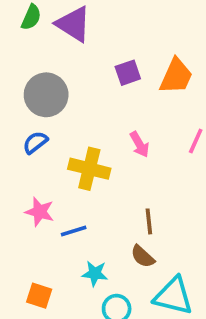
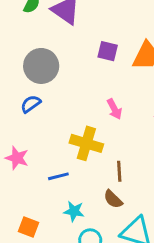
purple square: (128, 73) -> (108, 51), turned 30
yellow cross: (89, 169) -> (86, 143), moved
pink star: (40, 212) -> (17, 158), moved

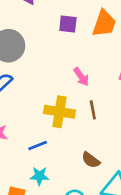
brown line: (119, 171) -> (93, 110), moved
cyan star: (74, 211) -> (39, 176), moved

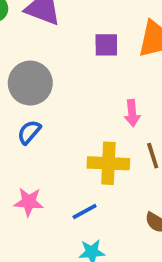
pink arrow: (81, 77) -> (132, 113), turned 36

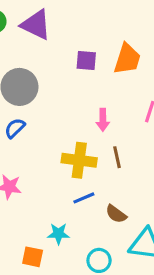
blue line: (85, 212) -> (84, 198), moved

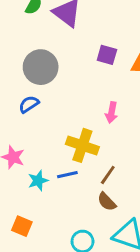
brown line: (117, 157) -> (108, 175), moved, turned 36
blue line: (84, 198) -> (67, 175), moved
cyan star: (58, 234) -> (38, 181), moved, turned -30

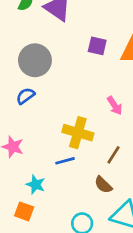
pink arrow: (111, 113) -> (115, 106), moved, turned -42
brown line: (108, 175) -> (114, 155), moved
cyan star: (38, 181) -> (36, 184), moved, turned -30

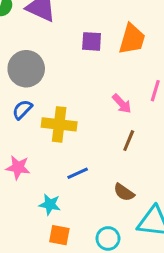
yellow cross: (78, 133) -> (59, 124), moved
brown line: (114, 155) -> (129, 141), moved
orange square: (24, 211) -> (59, 235), moved

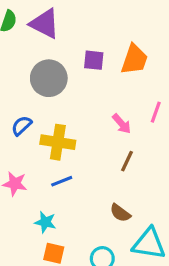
gray circle: (26, 69) -> (49, 78), moved
blue line: (78, 173) -> (62, 181), moved

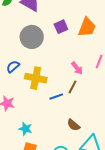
purple square: (94, 60) -> (61, 27), turned -32
brown line: (127, 161) -> (72, 87), moved
blue line: (62, 181) -> (56, 97), moved

